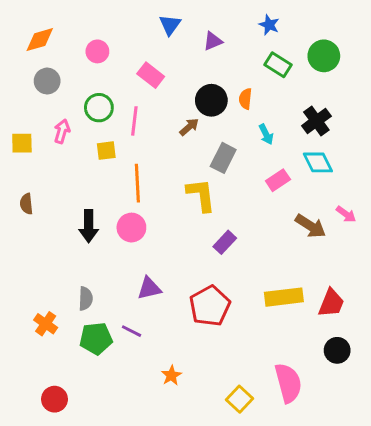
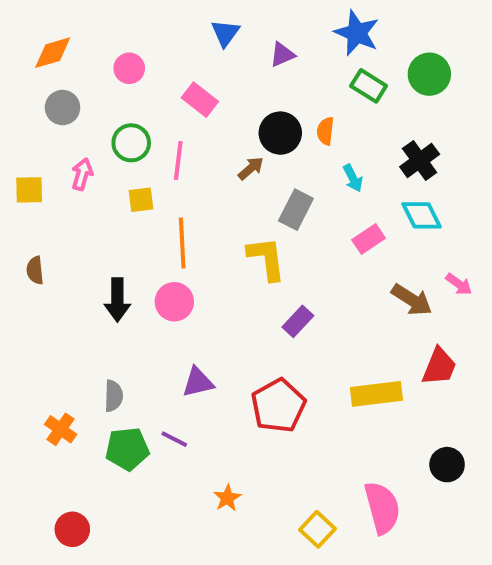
blue star: (269, 25) -> (357, 33), size x1.6
red trapezoid: (331, 303) -> (439, 366), moved

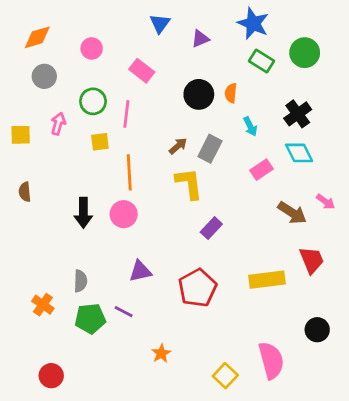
brown arrow: (251, 168) -> (178, 146), moved
red trapezoid: (439, 366) -> (312, 260), turned -44

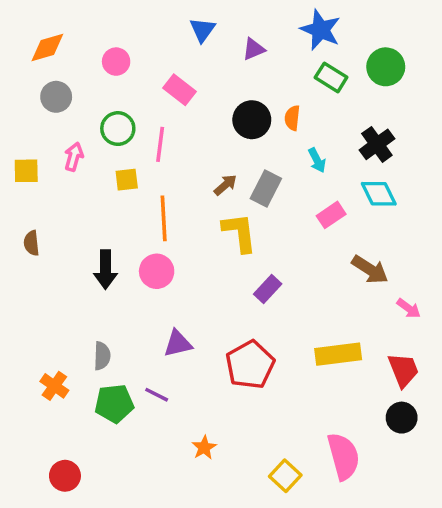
pink arrow: (326, 202) -> (409, 308), moved
red trapezoid: (312, 260) -> (403, 370), moved

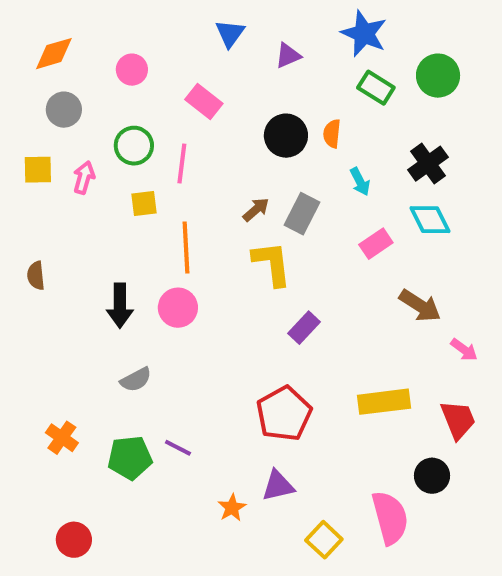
yellow square: (26, 171) -> (38, 170), moved
purple triangle: (178, 344) -> (278, 486), moved
gray semicircle: (102, 356) -> (136, 380), moved, turned 60
black circle: (402, 418) -> (432, 476), moved

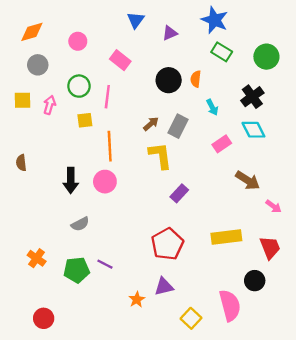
green circle: (438, 76) -> (266, 57), moved

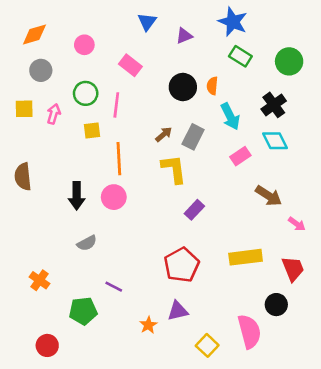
cyan arrow: (212, 107) -> (230, 116), size x1.5
brown semicircle: (21, 163) -> (23, 177), size x1.5
green pentagon: (77, 270) -> (83, 311), moved

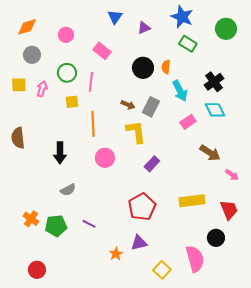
green circle: (289, 61) -> (226, 29), moved
brown arrow: (164, 134) -> (128, 105), turned 64
pink circle: (114, 197) -> (105, 158), moved
green pentagon: (83, 311) -> (56, 226), moved

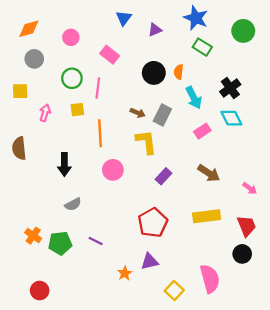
pink arrow: (42, 89) -> (45, 113), moved
brown arrow: (210, 153) -> (209, 173), moved
black circle: (216, 238) -> (242, 254), moved

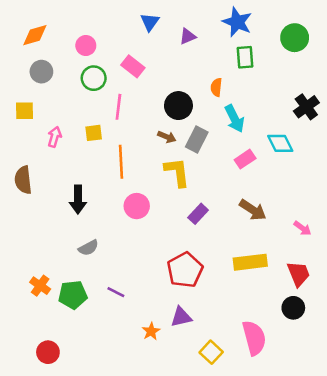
green rectangle: (202, 47) -> (245, 57), turned 54
black circle: (154, 73) -> (178, 106), moved
green circle: (72, 78) -> (94, 78), moved
black cross: (230, 88) -> (306, 107), moved

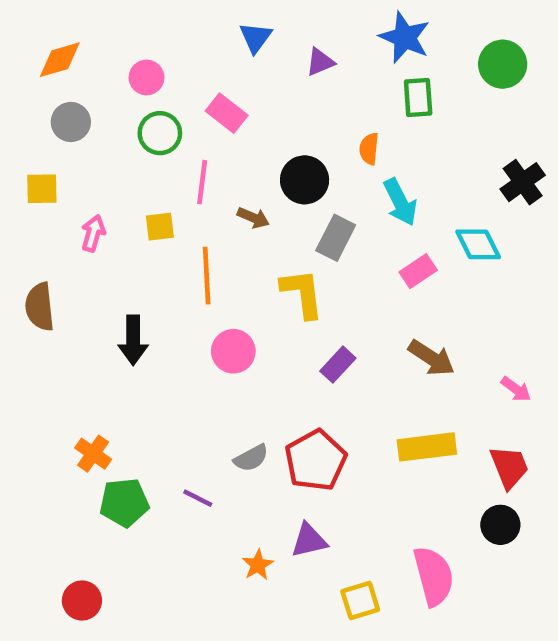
brown arrow: (167, 137) -> (253, 218), moved
gray semicircle: (88, 248) -> (251, 458), moved
orange cross: (40, 286) -> (93, 454), moved
yellow square: (211, 352) -> (360, 601), turned 30

